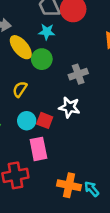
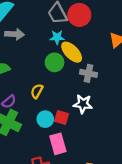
yellow ellipse: (21, 47) -> (72, 52), moved
gray cross: (78, 74) -> (89, 73), turned 35

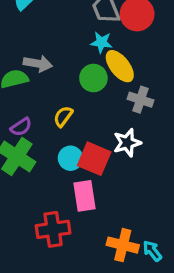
gray arrow: (15, 34) -> (38, 64), moved
white star: (83, 104) -> (127, 143), turned -30
red square: (61, 118) -> (94, 159), size x1.5

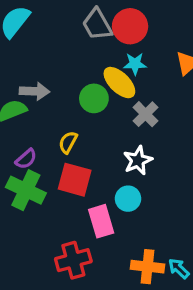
cyan star: (101, 42) -> (135, 64), moved
gray cross: (140, 100) -> (145, 114), turned 35
cyan circle: (70, 158) -> (128, 199), moved
red square: (94, 159) -> (75, 180), moved

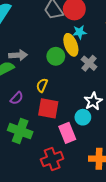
yellow ellipse: (119, 83) -> (71, 45), turned 30
white star: (138, 160) -> (93, 101), moved
green cross: (26, 190) -> (20, 131), moved

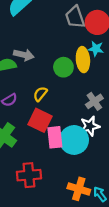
gray cross: (89, 63) -> (94, 101), moved
cyan circle: (83, 117) -> (74, 140), size x1.6
pink rectangle: (67, 133) -> (55, 137), moved

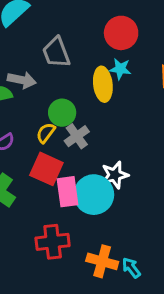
gray trapezoid: (75, 17) -> (56, 52), moved
green circle: (63, 67) -> (62, 113), moved
gray cross: (94, 101) -> (77, 136), moved
red cross: (29, 175) -> (53, 242), moved

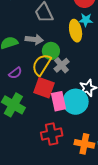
gray arrow: (22, 80) -> (34, 39), moved
yellow semicircle: (46, 133) -> (42, 65), size x1.6

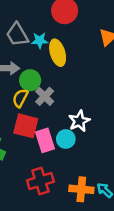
cyan star: (86, 20) -> (40, 40), moved
yellow semicircle: (42, 65) -> (20, 98), size x0.7
cyan circle: (76, 102) -> (66, 139), size x0.6

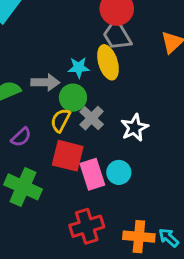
gray trapezoid: (17, 35) -> (117, 35), moved
cyan star: (40, 40) -> (79, 67), moved
white star: (79, 121) -> (134, 128), moved

